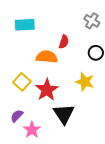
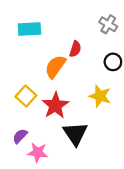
orange semicircle: (47, 57) -> (55, 67), turned -60
pink star: (32, 130) -> (38, 153), turned -30

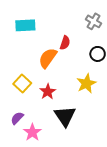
yellow star: (100, 96) -> (86, 83), turned 30
red star: (55, 105) -> (48, 92), size x0.7
pink star: (38, 153) -> (32, 132), turned 30

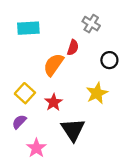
gray cross: (94, 21) -> (91, 24), moved
purple semicircle: (17, 118) -> (19, 122), moved

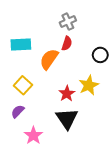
gray cross: (91, 24) -> (68, 22), moved, turned 35
cyan rectangle: (28, 28) -> (21, 44), moved
red star: (53, 102) -> (67, 94), moved

